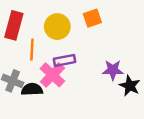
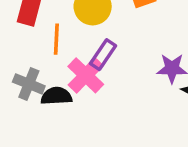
purple rectangle: (65, 60) -> (103, 55), turned -45

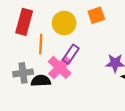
gray cross: (29, 84) -> (23, 73), turned -30

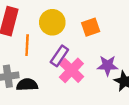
orange square: (96, 15) -> (91, 27), moved
pink cross: (60, 67) -> (71, 70), moved

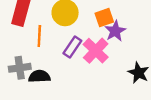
purple star: (108, 66) -> (115, 31), moved, turned -30
pink cross: (71, 70) -> (96, 51), moved

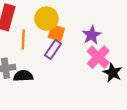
orange square: (104, 18) -> (56, 33), moved, turned 35
pink cross: (96, 51) -> (98, 57), moved

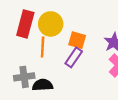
yellow circle: (46, 19) -> (51, 24), moved

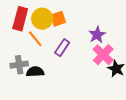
orange square: (77, 40) -> (58, 19), moved, turned -35
orange line: (43, 47) -> (35, 39), turned -42

